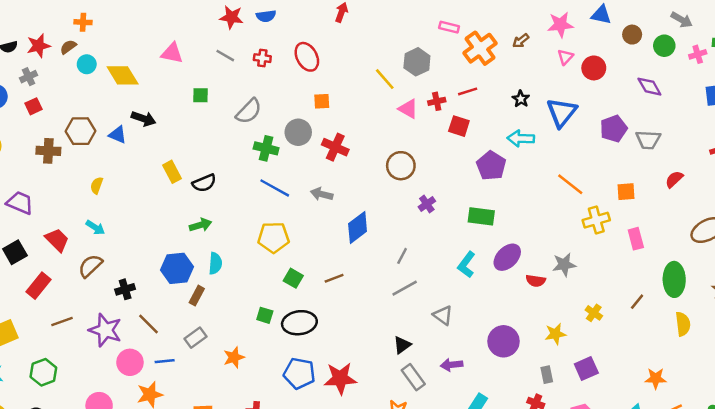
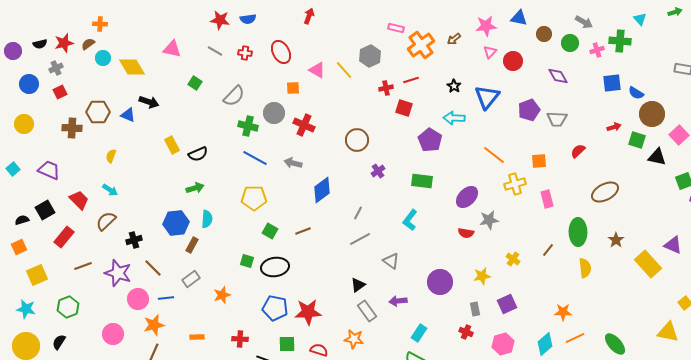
green square: (200, 95) -> (195, 83), turned 32
pink triangle: (408, 109) -> (317, 70), moved
purple ellipse: (507, 257) -> (467, 197), moved

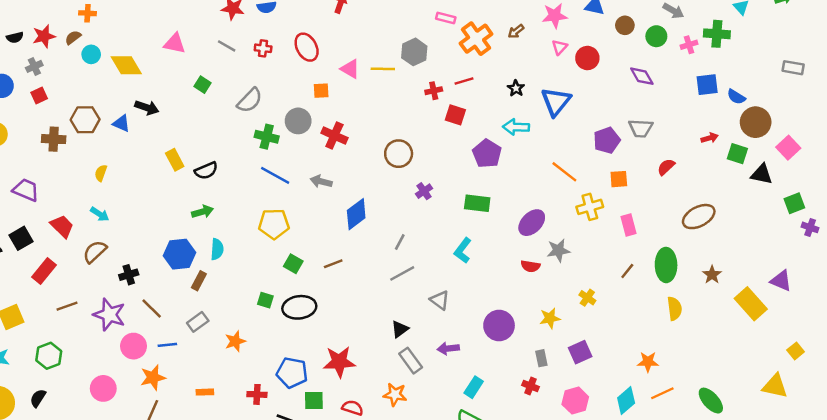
yellow line: (344, 70) -> (383, 69), turned -48
purple pentagon: (529, 110) -> (607, 140), moved
brown line: (548, 250) -> (627, 271), moved
blue pentagon: (275, 308) -> (292, 373), moved

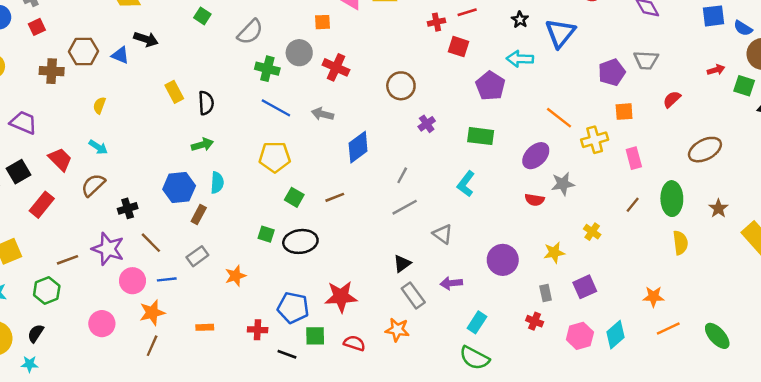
black semicircle: (206, 171) -> (206, 103), turned -70
orange line: (564, 172) -> (559, 118), moved
brown line: (67, 306) -> (68, 260), moved
cyan diamond: (626, 401) -> (615, 335), moved

